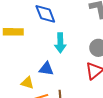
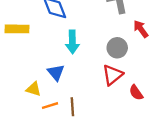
blue triangle: (46, 69) -> (56, 73), turned 42

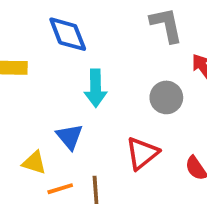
red triangle: (112, 75) -> (142, 153), moved

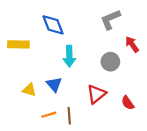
gray L-shape: (166, 25) -> (110, 19), turned -100
yellow triangle: (34, 163) -> (29, 90), moved

